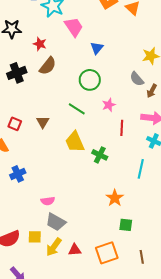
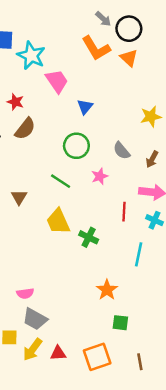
gray semicircle: (137, 79) -> (122, 151), moved
red line: (122, 128) -> (124, 212), moved

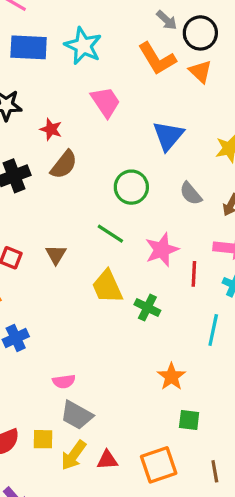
cyan star: (31, 55) -> (83, 46), moved
blue triangle: (85, 107) -> (168, 136), moved, size x1.5
pink star: (100, 176) -> (162, 250), moved, size x1.5

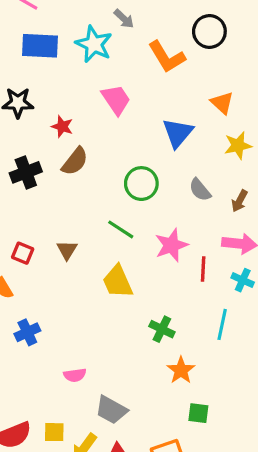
gray arrow: (167, 20) -> (124, 19), moved
orange triangle: (200, 71) -> (222, 103), moved
green cross: (147, 308) -> (162, 329), moved
gray trapezoid: (77, 415) -> (111, 410), moved

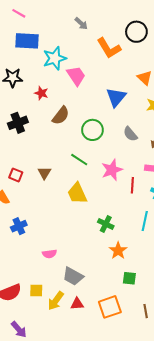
cyan star: (94, 44) -> (55, 58), moved, turned 30
brown semicircle: (75, 161) -> (61, 116), moved

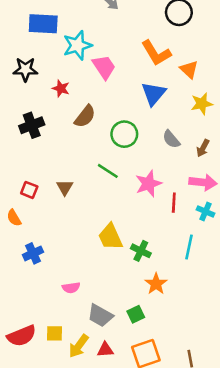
orange L-shape: (109, 48) -> (156, 53), moved
yellow trapezoid: (77, 193) -> (110, 237), moved
green square: (129, 278) -> (136, 314), moved, turned -32

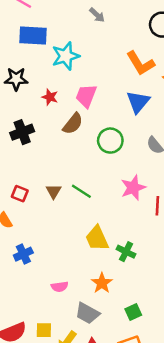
pink trapezoid: (104, 67) -> (86, 96), moved, turned -125
green line: (108, 171) -> (81, 191), moved
orange star: (156, 284) -> (102, 283), moved
green square: (136, 314) -> (133, 312), moved

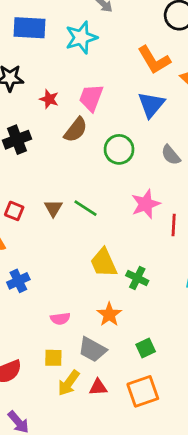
cyan star: (66, 56) -> (81, 38), moved
yellow square: (44, 330) -> (53, 358), moved

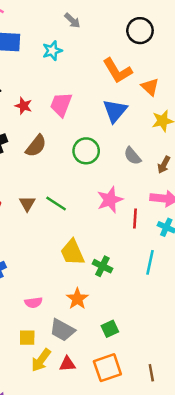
cyan star: (81, 38) -> (52, 51), size x0.7
brown semicircle: (76, 130) -> (36, 146), moved

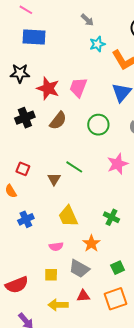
cyan star: (52, 51) -> (97, 44), moved
red star: (23, 106) -> (48, 88), size x1.6
brown triangle: (27, 204) -> (54, 179), moved
yellow trapezoid: (72, 252) -> (68, 216), moved
yellow arrow: (41, 360) -> (58, 305), moved, turned 54

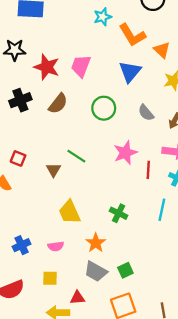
blue cross: (26, 219) -> (22, 245), moved
gray trapezoid: (79, 269) -> (96, 271), moved
red triangle: (83, 296) -> (77, 298), moved

